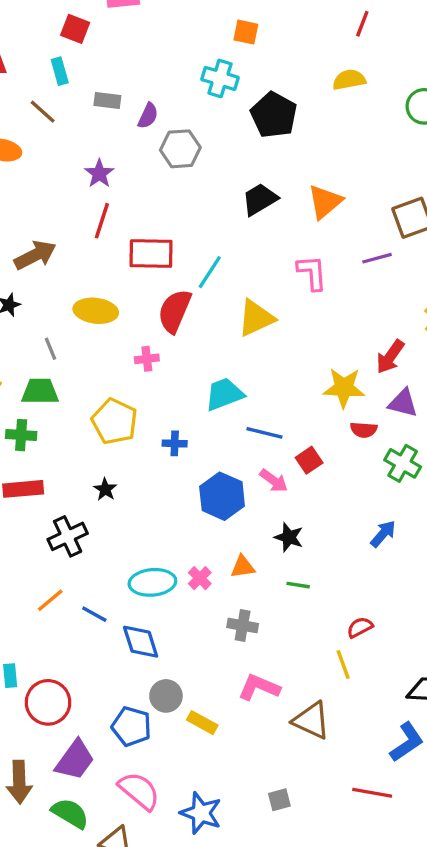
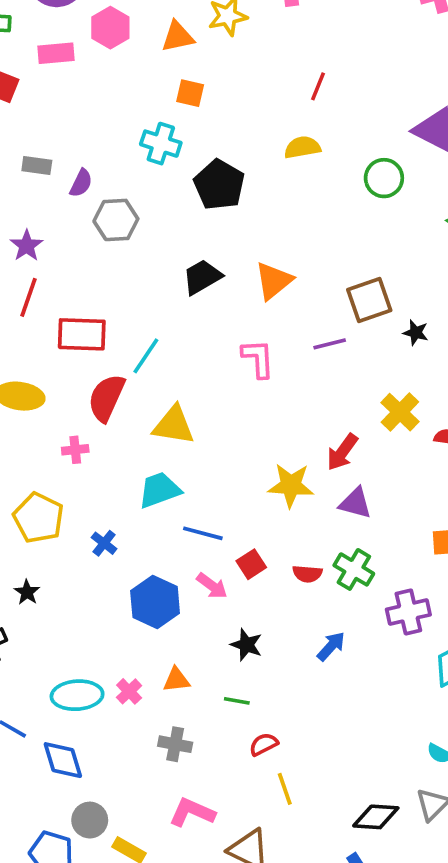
yellow triangle: (256, 318) -> (174, 425), moved, turned 33
red semicircle: (364, 430) -> (307, 574), moved
blue cross: (175, 443) -> (104, 543), turned 35
black star: (289, 537) -> (246, 645), moved
red semicircle: (360, 627) -> (264, 744), moved

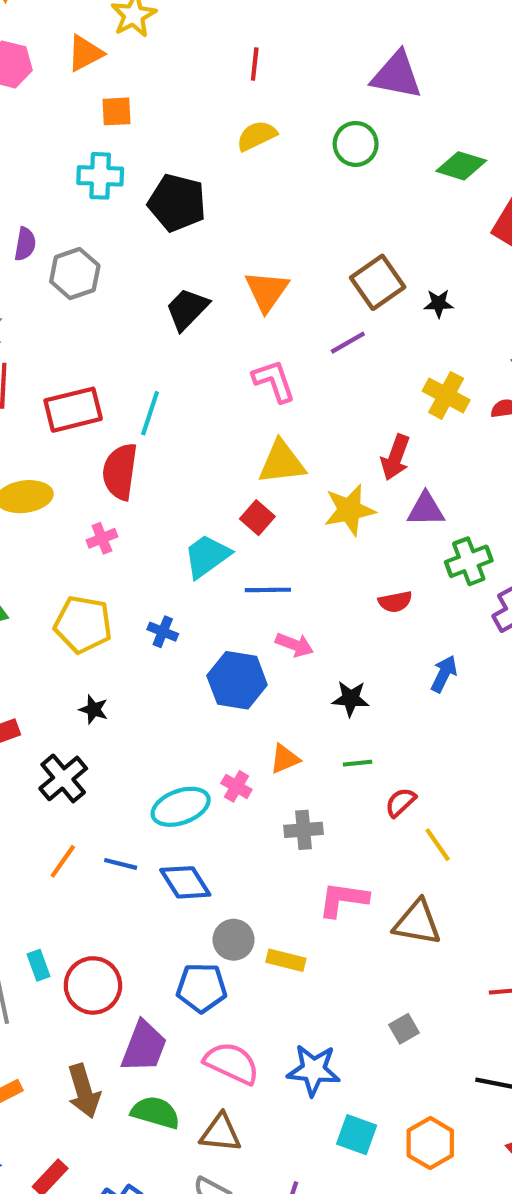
yellow triangle: (174, 425) -> (282, 462), moved
red square: (251, 564) -> (257, 518), moved
green cross: (354, 569) -> (469, 561), moved, turned -36

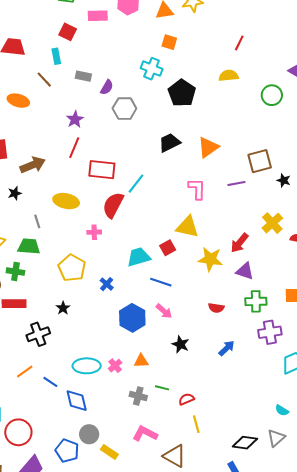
green line: (358, 763) -> (162, 388), moved

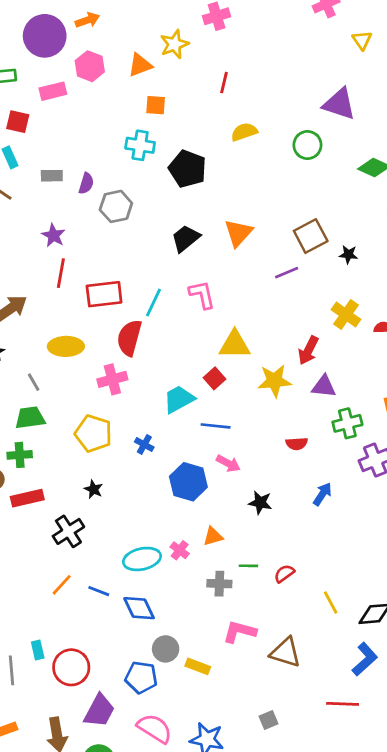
red line: (239, 43) -> (224, 83), moved
pink L-shape: (197, 189) -> (202, 295), moved
pink cross: (94, 232) -> (112, 379), size x1.5
yellow line: (196, 424) -> (331, 602), moved

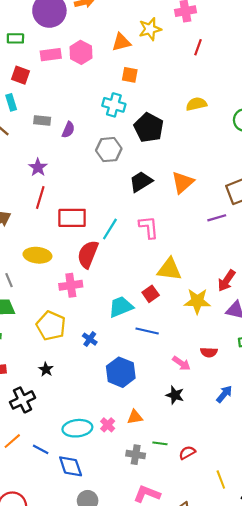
pink hexagon: (90, 66) -> (81, 52), moved
red line: (224, 83) -> (198, 47), moved
gray hexagon: (116, 206) -> (109, 150), moved
pink arrow: (228, 463) -> (181, 363), moved

